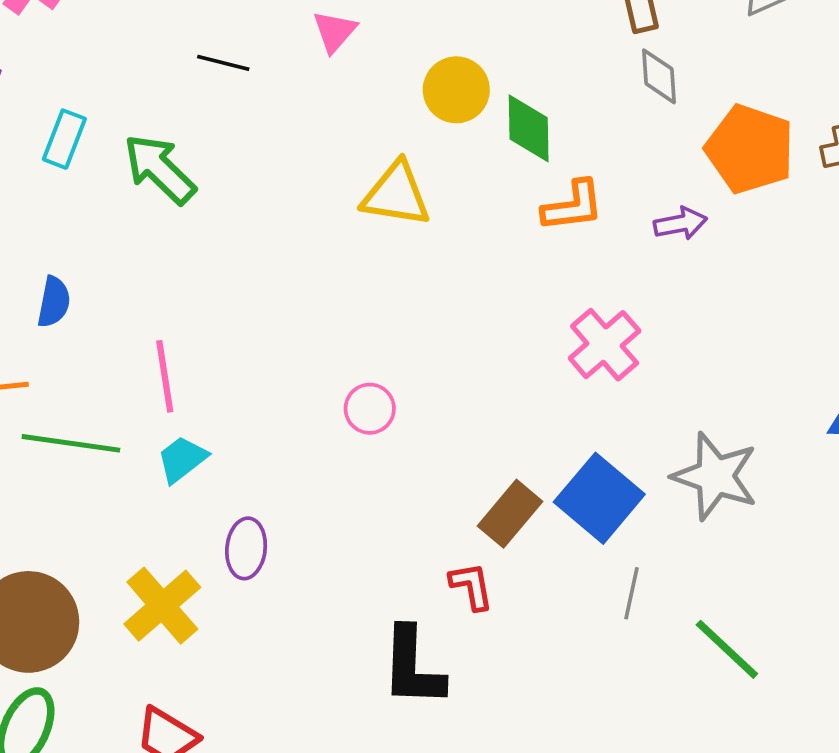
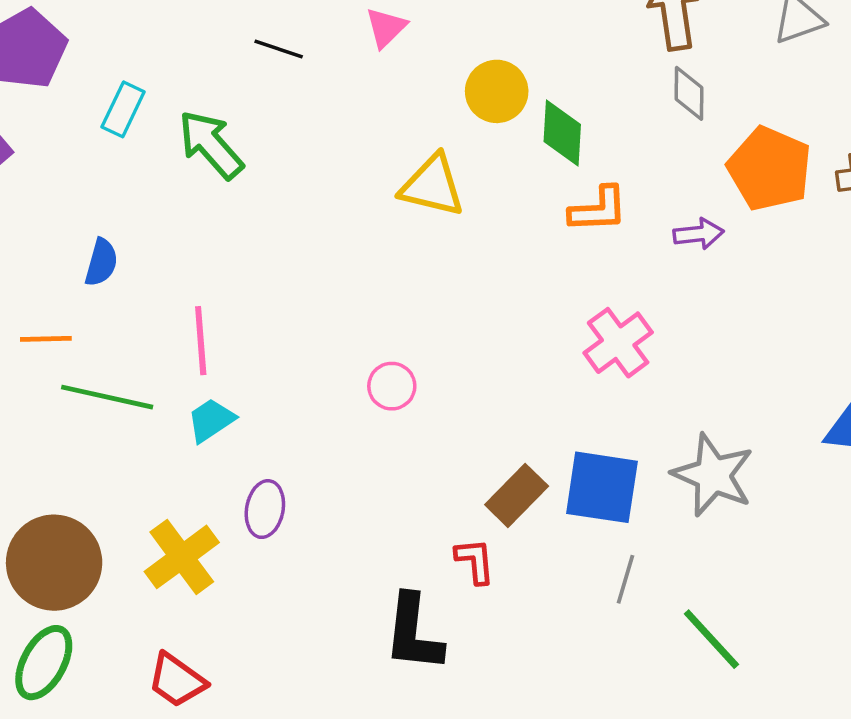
blue square: (599, 498) -> (602, 487), turned -36

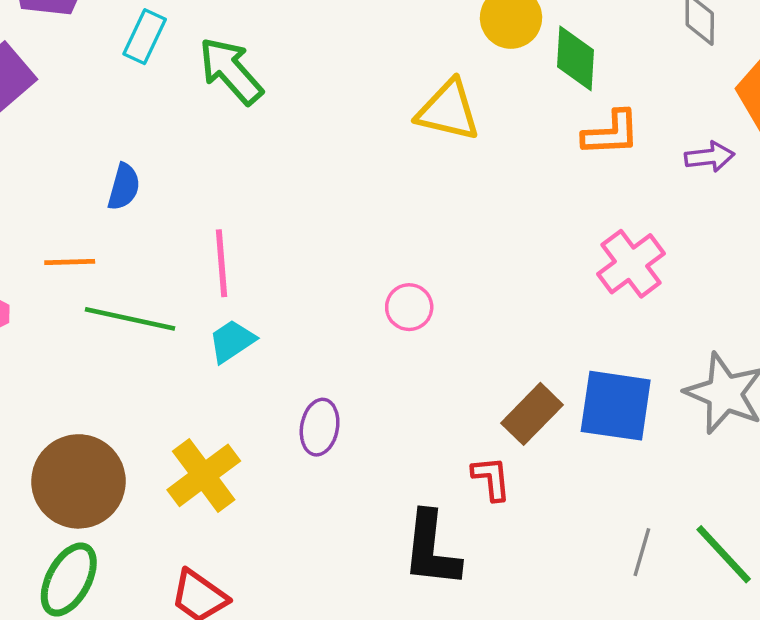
purple ellipse: (265, 509) -> (320, 427), moved
gray line: (625, 579) -> (642, 552), moved

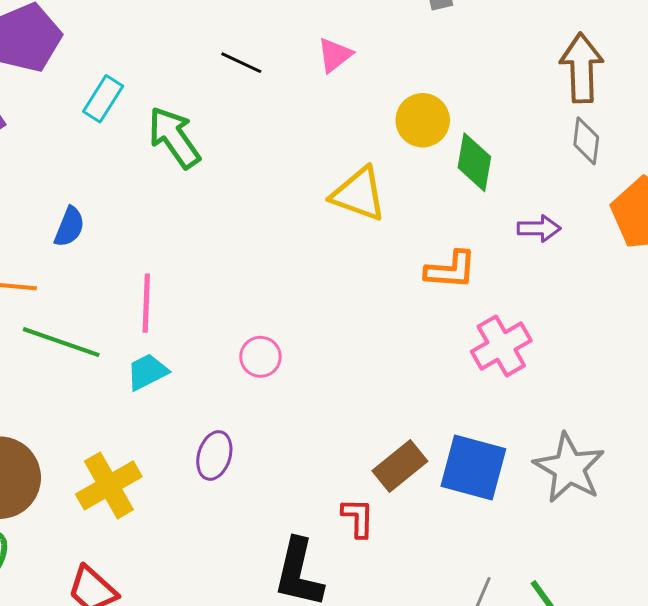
orange L-shape: (611, 133) -> (451, 270), moved
purple arrow: (710, 157) -> (539, 228), moved
pink circle: (409, 307) -> (260, 357), moved

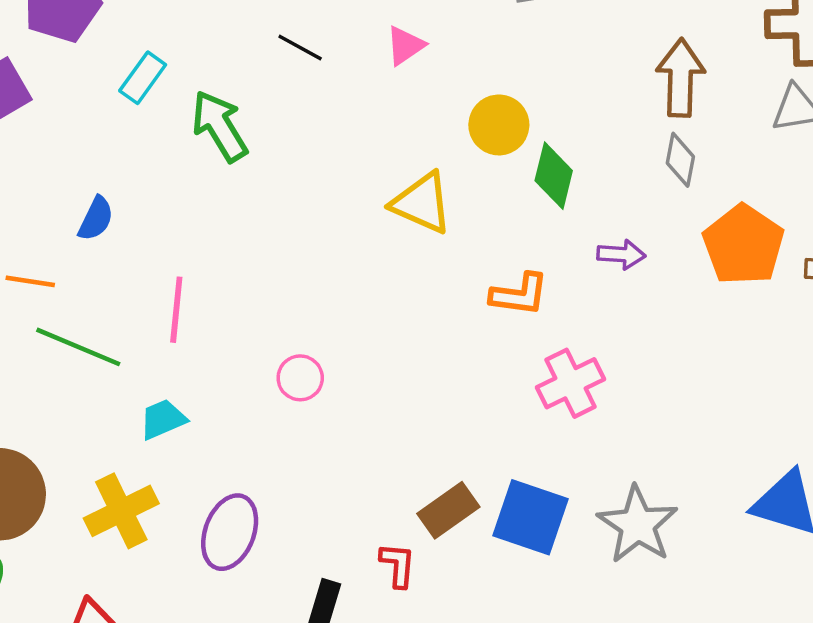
cyan trapezoid: (147, 372) -> (163, 419), moved
purple ellipse: (214, 455) -> (230, 532), moved, size x1.4

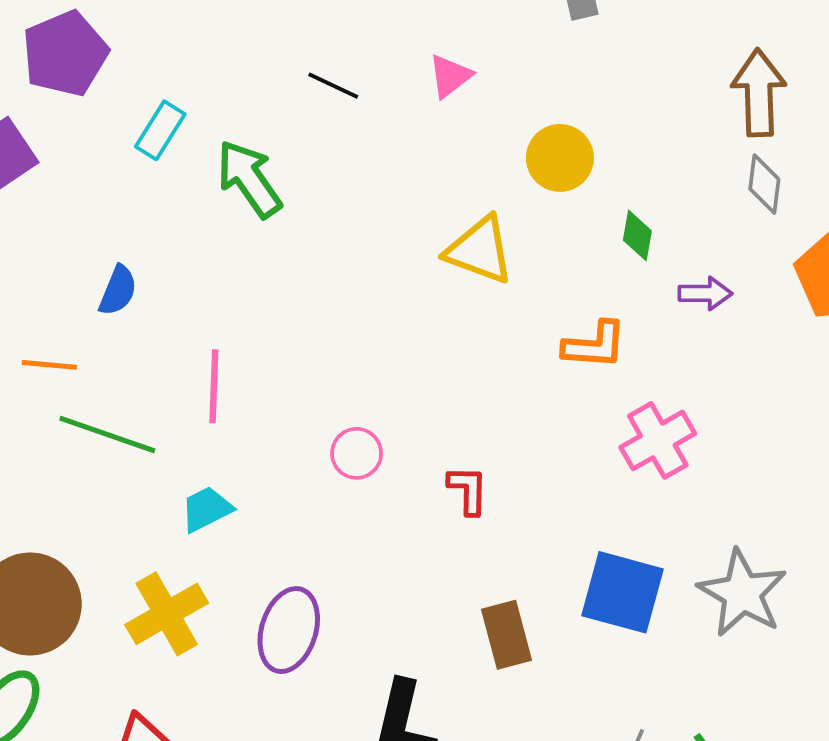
green diamond: (554, 176) -> (637, 236), moved, size x0.7
brown rectangle: (448, 510) -> (506, 635), moved, turned -66
red L-shape: (398, 565) -> (468, 490), moved

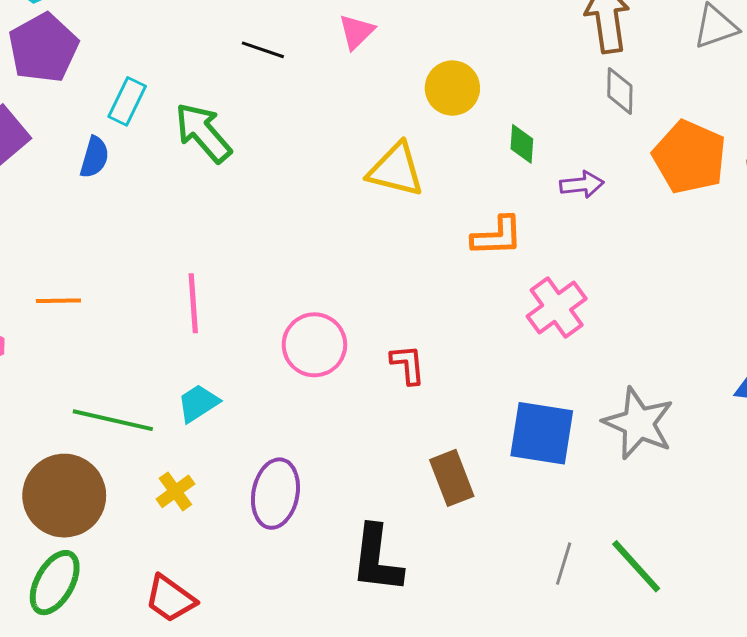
blue semicircle: (118, 290) -> (94, 157), moved
green line: (107, 434) -> (113, 420), moved
pink circle: (357, 453) -> (314, 345), size x1.5
yellow cross: (167, 614) -> (175, 491), size x0.6

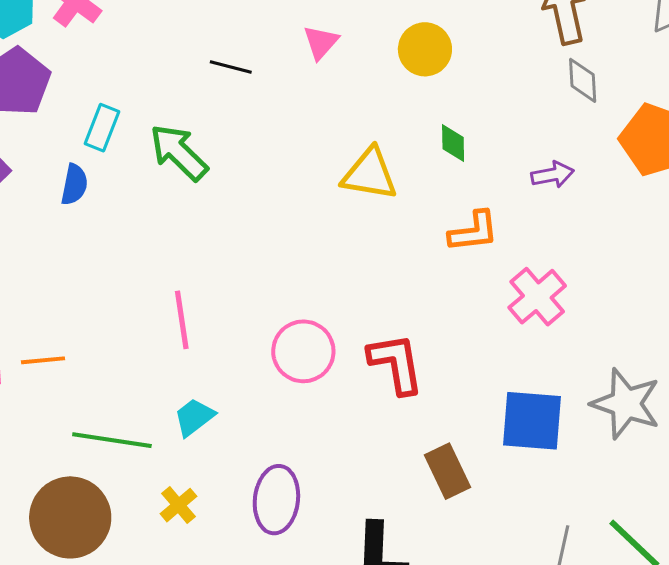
yellow circle: (452, 88) -> (425, 49), moved
green diamond: (522, 144) -> (453, 143), moved
orange line: (58, 301) -> (43, 360), moved
red L-shape: (408, 364) -> (396, 364), size x1.6

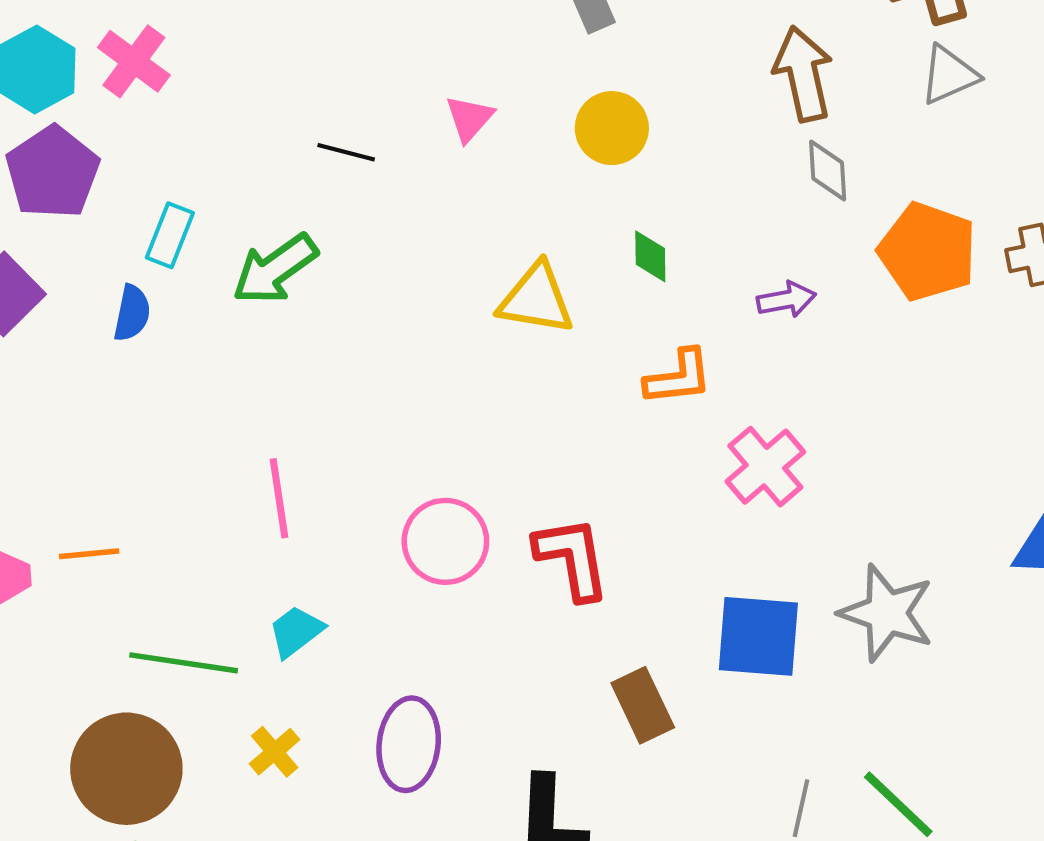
green arrow: (179, 152) -> (275, 269), turned -80

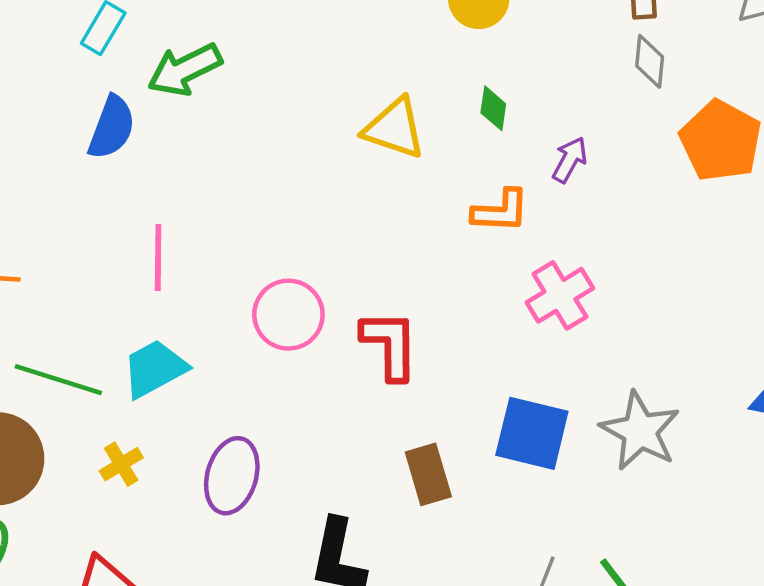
purple arrow: (786, 300) -> (570, 160), moved, turned -60
blue semicircle: (132, 313) -> (112, 127), moved, size x1.4
cyan trapezoid: (296, 631) -> (154, 369), size x1.4

